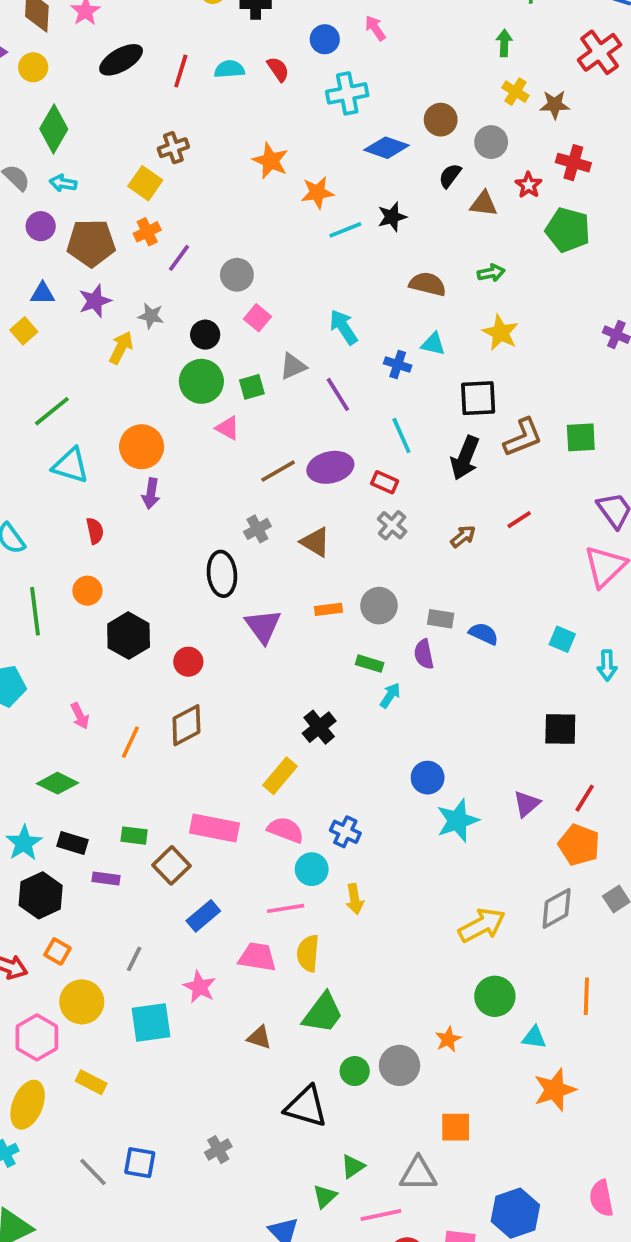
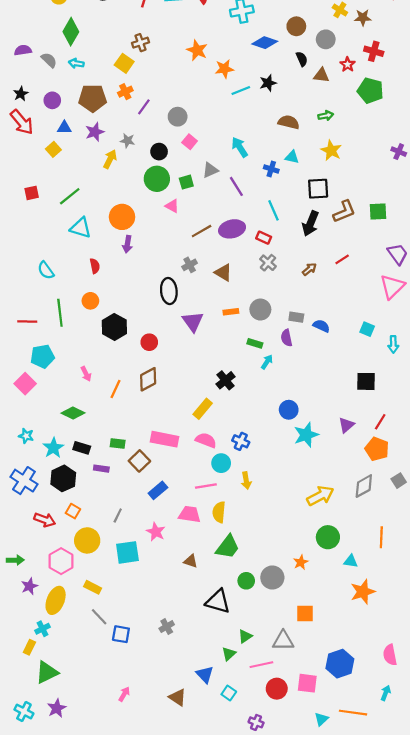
black semicircle: (450, 176) -> (302, 59), turned 120
purple circle: (41, 226) -> (52, 100), moved
gray line: (93, 1172) -> (99, 617), moved

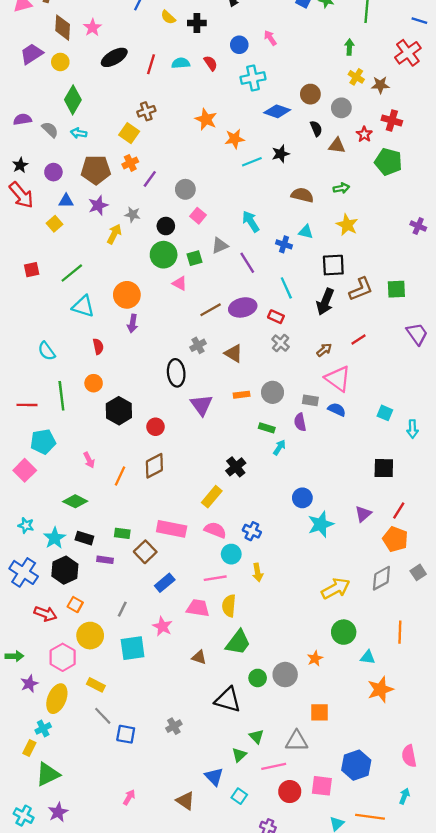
pink triangle: (392, 287) -> (338, 379), moved, turned -40
green triangle: (245, 636) -> (256, 736), turned -40

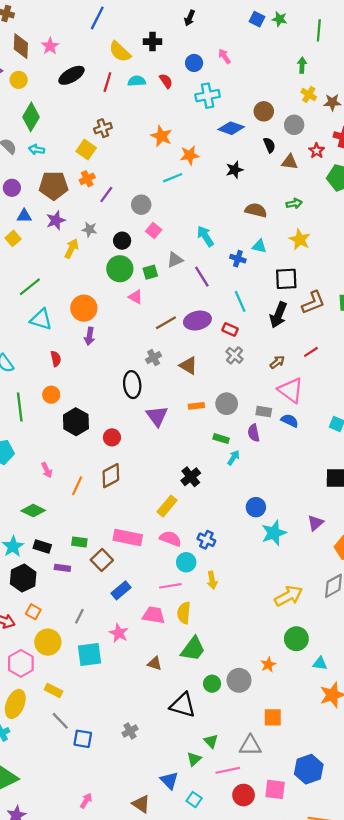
yellow semicircle: (168, 17) -> (120, 52), moved, size x1.5
cyan line: (252, 162) -> (173, 178), moved

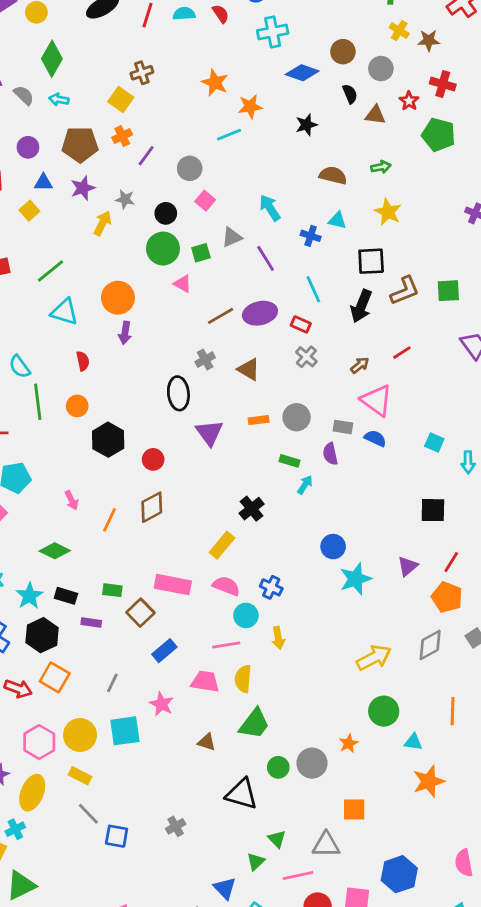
green line: (20, 407) -> (38, 402), moved
orange square: (33, 612) -> (55, 677), size x1.5
yellow circle: (48, 642) -> (80, 735), moved

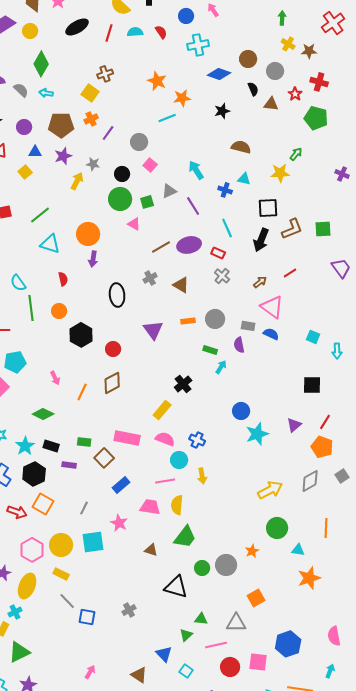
green arrow: (381, 167) -> (296, 154), moved, turned -40
yellow star: (388, 212) -> (280, 173), turned -30
black ellipse: (178, 393) -> (117, 295), moved
orange square: (354, 809) -> (256, 598), turned -30
green triangle: (277, 839) -> (201, 619), turned -40

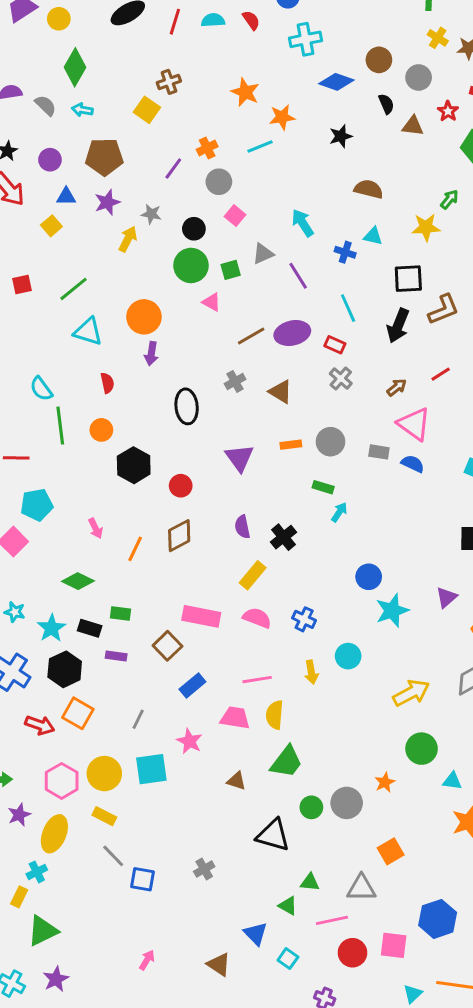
orange cross: (91, 119) -> (207, 148), moved
purple semicircle: (239, 345) -> (242, 527), moved
green rectangle: (84, 442) -> (120, 613), moved
cyan circle: (179, 460) -> (348, 656), moved
green triangle: (186, 635) -> (288, 906), turned -48

